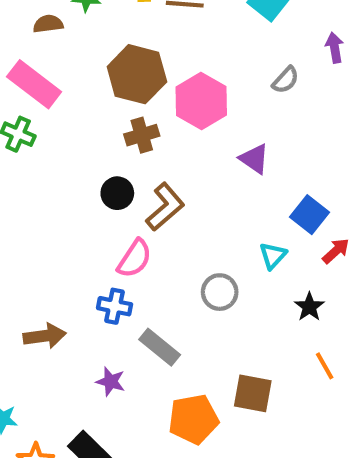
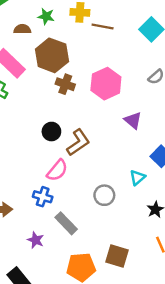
brown hexagon: (137, 74) -> (52, 55), moved
brown cross: (142, 135) -> (65, 84), moved, turned 30

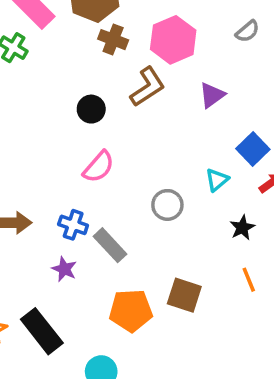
purple triangle: (133, 120) -> (212, 95), turned 42
brown L-shape: (78, 143) -> (148, 87), moved
blue cross: (43, 197) -> (73, 225), moved

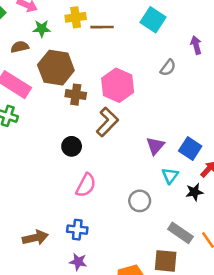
purple triangle: (212, 95) -> (155, 146), moved
black star: (242, 228) -> (194, 192), moved, turned 30
gray rectangle: (110, 245) -> (180, 233), moved

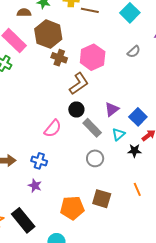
black circle: (72, 146) -> (76, 110), moved
gray circle: (140, 201) -> (95, 158), moved
gray rectangle: (180, 233) -> (92, 128), moved

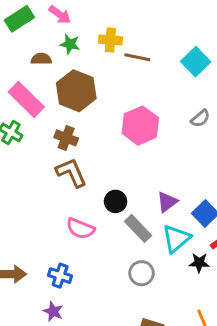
brown cross: (59, 58) -> (66, 138), moved
brown L-shape: (79, 84) -> (71, 173), moved, turned -80
pink semicircle: (53, 128) -> (80, 229), turned 72
cyan triangle: (118, 134) -> (176, 239), size x1.5

